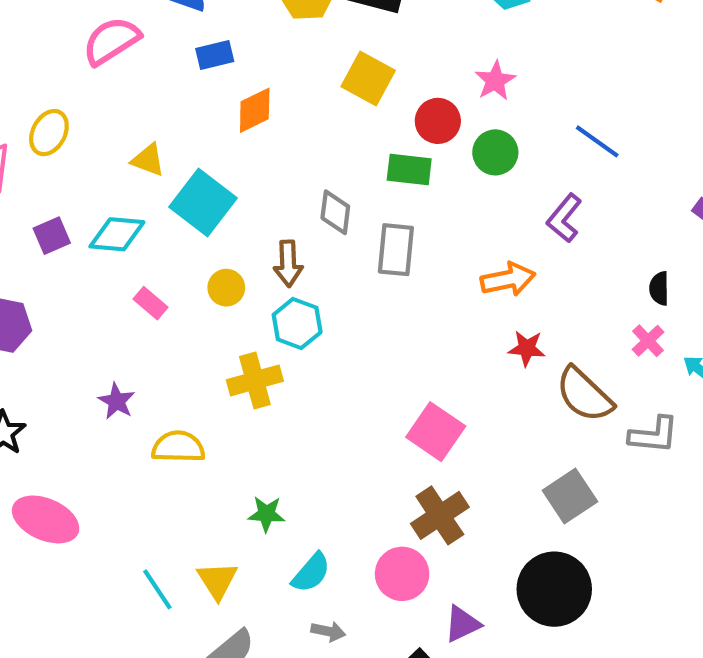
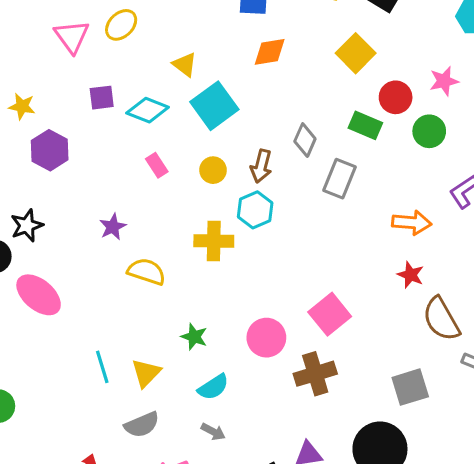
pink circle: (402, 574) -> (266, 338), moved

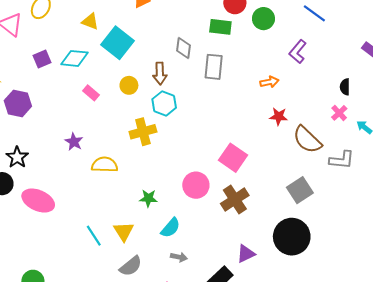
orange arrow: (412, 223) -> (269, 82), size x0.7

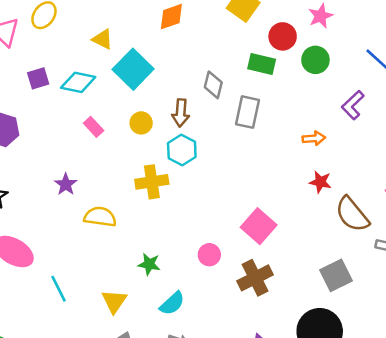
pink circle: (196, 185) -> (209, 255), size x0.7
cyan line: (94, 236) -> (59, 289), moved

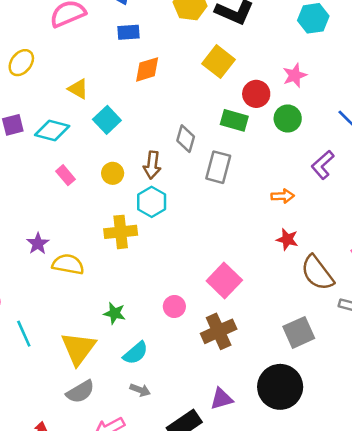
cyan square: (133, 69) -> (107, 120), size x0.7
purple star: (66, 184) -> (38, 244), moved
yellow triangle: (114, 301) -> (78, 348), size x1.4

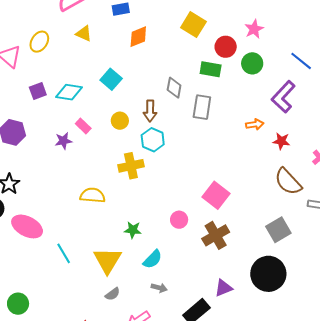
yellow triangle: (78, 89) -> (84, 34), moved
purple L-shape: (323, 165) -> (283, 97), size x1.4
red star: (287, 239) -> (281, 141), moved
purple star: (38, 244) -> (63, 141), moved, turned 30
gray semicircle: (80, 392) -> (113, 294), size x0.7

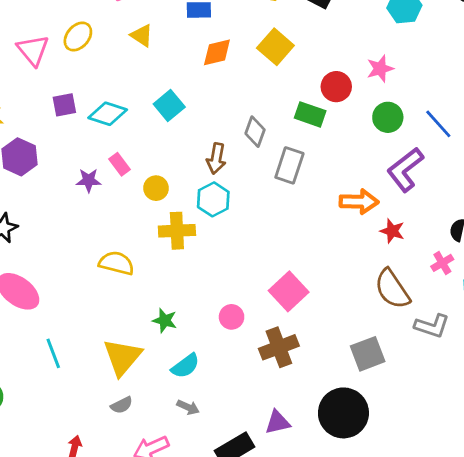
yellow square: (193, 25) -> (275, 47), moved
green circle: (252, 63) -> (388, 117), moved
yellow circle: (120, 121) -> (156, 188), moved
orange arrow: (255, 124) -> (359, 202), size x1.5
cyan line: (64, 253) -> (53, 353), moved

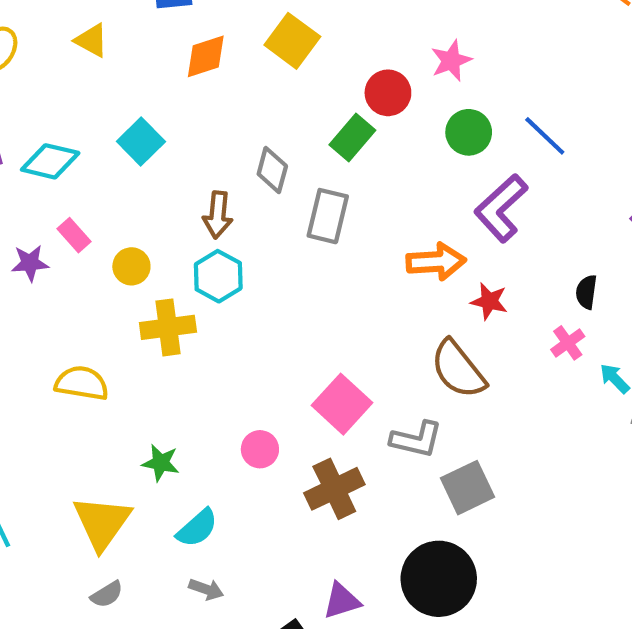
green rectangle: (310, 114) -> (352, 138), turned -64
brown semicircle: (392, 289) -> (458, 369), moved
gray L-shape: (432, 326) -> (416, 439), moved

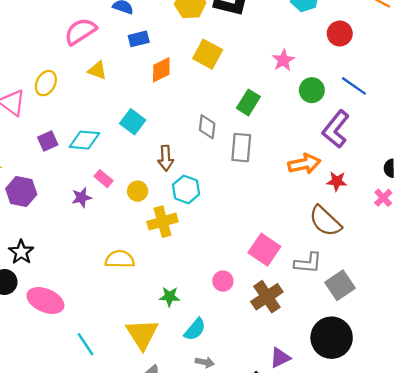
pink star: (451, 61) -> (283, 60), moved
red circle: (388, 93) -> (340, 34), moved
brown arrow: (218, 215) -> (166, 158), moved

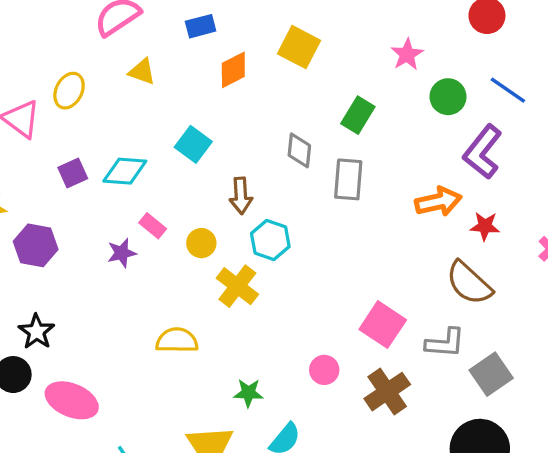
yellow cross: (163, 222) -> (237, 286), turned -36

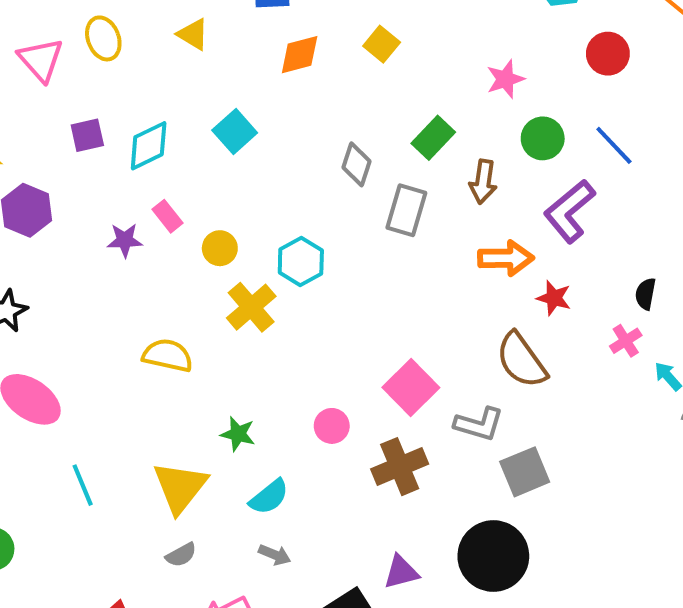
yellow square: (299, 47) -> (382, 44), size x0.7
yellow ellipse: (69, 91) -> (103, 38), turned -60
cyan diamond: (125, 171) -> (149, 146), turned -42
brown arrow: (241, 196) -> (483, 182), moved

